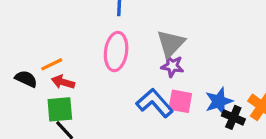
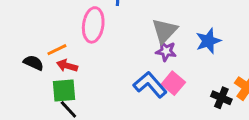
pink ellipse: (116, 52) -> (93, 25), moved
pink square: (180, 101) -> (173, 83), turned 30
blue star: (219, 101) -> (208, 41), moved

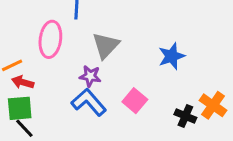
gray triangle: (165, 31) -> (106, 45), moved
purple star: (166, 51) -> (90, 76), moved
blue L-shape: (150, 85) -> (89, 102), moved

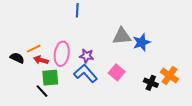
pink ellipse: (50, 39) -> (62, 54), moved
gray triangle: (106, 45) -> (122, 36), moved, turned 42
green square: (20, 108) -> (50, 78), moved

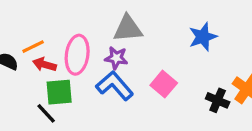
gray triangle: (122, 36) -> (128, 29), moved

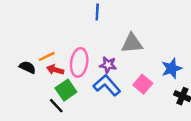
gray triangle: (128, 29) -> (132, 43), moved
blue star: (203, 37) -> (172, 68), moved
green square: (59, 92) -> (66, 90), turned -30

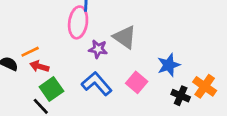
gray triangle: (132, 43) -> (125, 37), turned 40
pink ellipse: (79, 62) -> (78, 22), moved
purple star: (108, 65) -> (98, 49), moved

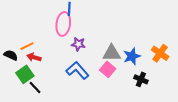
gray triangle: (125, 37) -> (112, 53), moved, turned -36
orange cross: (205, 86) -> (160, 53), moved
green square: (51, 89) -> (25, 74), moved

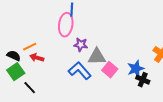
gray triangle: (112, 53) -> (97, 57), moved
blue star: (132, 56) -> (136, 69), moved
green square: (25, 74) -> (16, 72), moved
black line: (35, 88) -> (30, 88), moved

